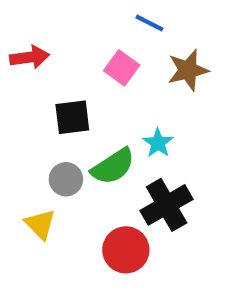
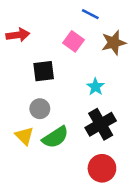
green semicircle: (113, 166) -> (55, 137), moved
red circle: (126, 250) -> (102, 168), moved

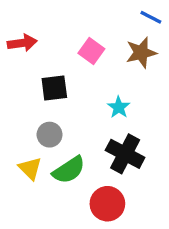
blue line: (90, 14) -> (151, 17), moved
black cross: (101, 124) -> (125, 154), turned -32
red circle: (102, 168) -> (107, 204), moved

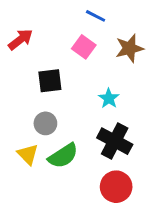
blue line: (151, 17) -> (96, 16), moved
red arrow: (22, 43) -> (20, 40), turned -30
red circle: (107, 204) -> (116, 187), moved

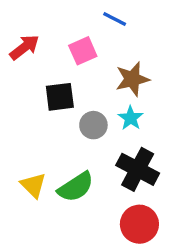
pink square: (84, 47) -> (83, 51), moved, turned 30
brown star: (129, 48) -> (132, 79), moved
gray circle: (45, 123) -> (93, 125), moved

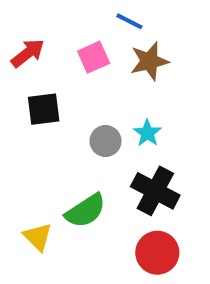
brown star: (132, 79) -> (149, 61), moved
black square: (60, 97) -> (44, 109), moved
yellow triangle: (33, 185) -> (38, 237), moved

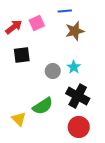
blue line: (129, 21) -> (65, 11), turned -32
pink square: (94, 57) -> (37, 23), moved

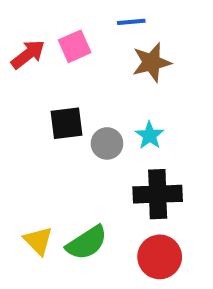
black square: (22, 55) -> (66, 123), moved
black cross: (78, 96) -> (158, 194), turned -30
green semicircle: (43, 106) -> (87, 243), moved

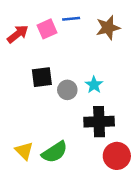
blue line: (131, 22) -> (71, 19), moved
brown star: (152, 62) -> (108, 28), moved
red circle: (160, 257) -> (117, 156), moved

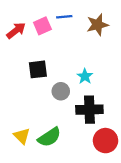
gray circle: (67, 90) -> (61, 91), moved

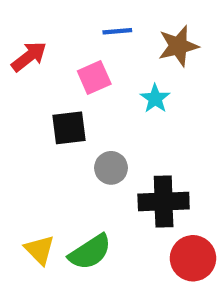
pink square: (42, 26) -> (94, 77), moved
cyan star: (85, 76) -> (155, 99), moved

